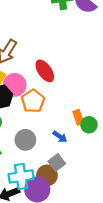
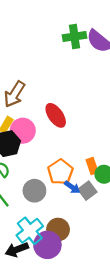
orange pentagon: (33, 101) -> (60, 172), moved
gray square: (57, 162) -> (87, 191), moved
cyan cross: (21, 176) -> (30, 231), turned -30

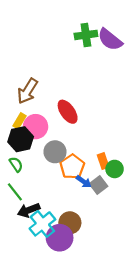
gray circle: (34, 191) -> (55, 152), moved
black arrow: (17, 250) -> (29, 210), moved

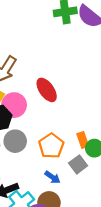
gray circle: (55, 152) -> (15, 141), moved
blue arrow: (84, 182) -> (52, 177), moved

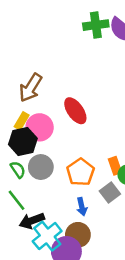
blue arrow: (52, 177) -> (82, 207), turned 42

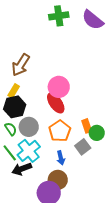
green cross: (96, 25) -> (59, 16), moved
red ellipse: (75, 111) -> (56, 103), moved
pink circle: (40, 127) -> (59, 87), moved
cyan cross: (47, 236) -> (29, 151), moved

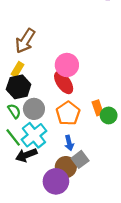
gray square: (83, 147) -> (80, 159), moved

